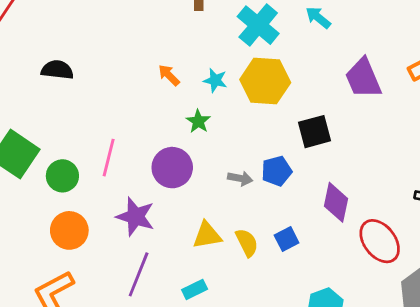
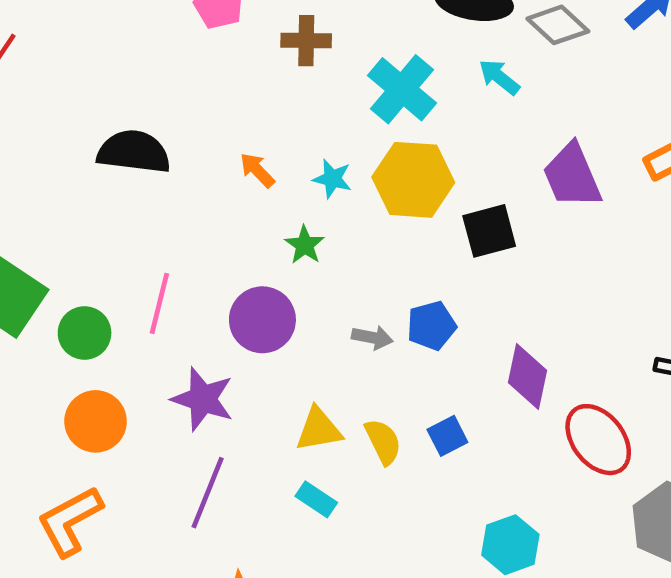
black semicircle: (57, 70) -> (134, 152), moved, size x1.4
black square: (315, 132) -> (489, 231), moved
cyan rectangle: (195, 289) -> (316, 499), moved, turned 60

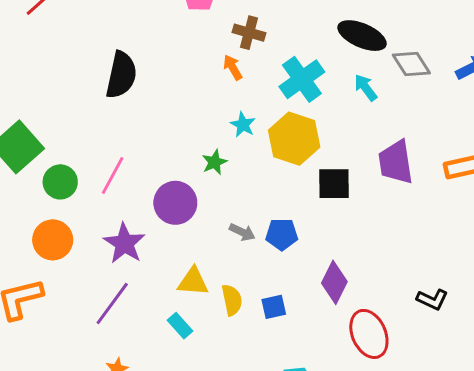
black semicircle: (134, 152) -> (121, 75), turned 81
orange arrow: (257, 170) -> (233, 67), moved

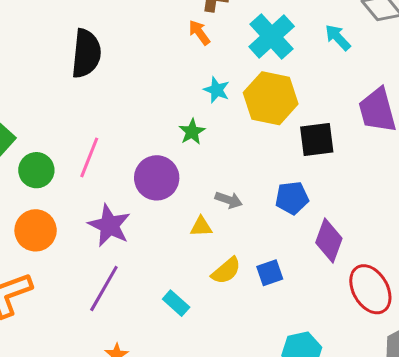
blue pentagon: (282, 234) -> (292, 198), moved
yellow triangle: (193, 282) -> (201, 227), moved, size x0.7
yellow semicircle: (232, 300) -> (226, 271), turned 68

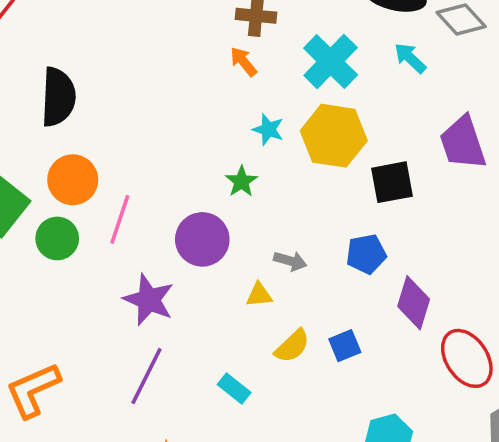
black semicircle: (86, 53) -> (58, 97), moved
orange circle: (36, 230) -> (73, 180), moved

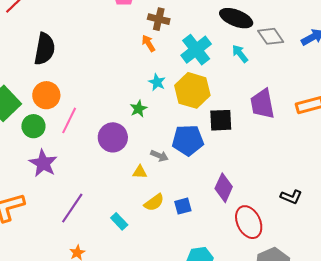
blue pentagon: (366, 254) -> (188, 140), moved, size x1.4
purple star: (149, 300) -> (43, 163), moved

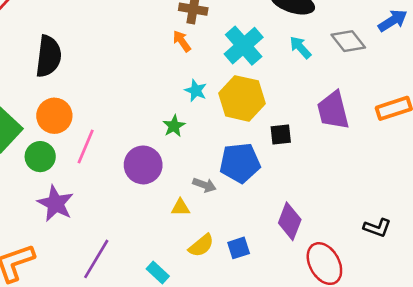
gray diamond: (271, 36) -> (348, 41), moved
black square: (221, 120) -> (281, 134), size x0.7

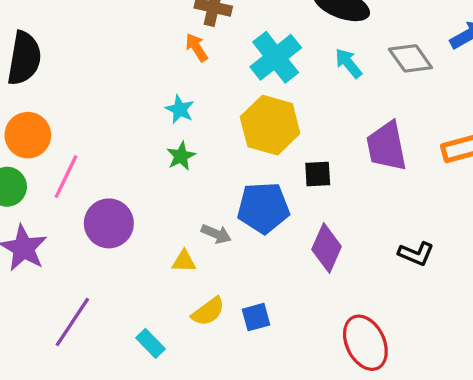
cyan star: (196, 91) -> (180, 109), moved
purple circle: (143, 165) -> (109, 223), moved
purple diamond: (290, 221) -> (327, 248), moved
black L-shape: (377, 228) -> (416, 254), moved

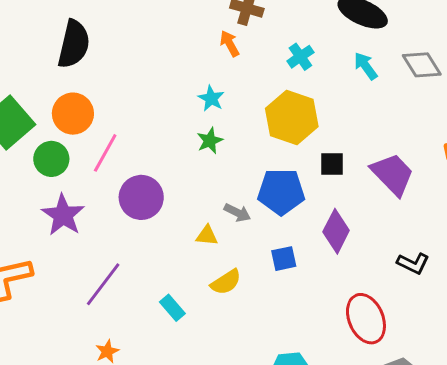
cyan cross: (276, 57) -> (300, 57), size x0.6
purple trapezoid: (387, 146) -> (393, 174), moved, turned 144
black L-shape: (416, 254) -> (413, 263), moved
blue square: (256, 317) -> (284, 259), moved

